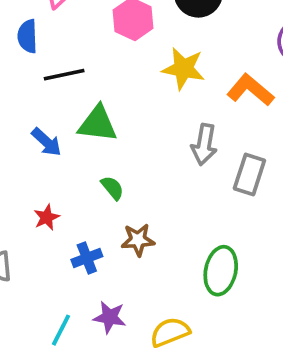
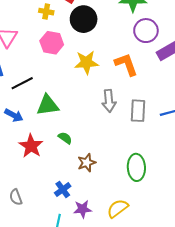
orange L-shape: (250, 90) -> (126, 64), turned 45
blue arrow: (46, 142) -> (14, 115), moved
red star: (47, 217) -> (31, 146), moved, size x1.6
blue cross: (87, 258) -> (63, 189), moved

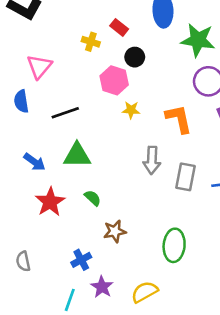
black circle: (84, 19) -> (135, 57), size x0.6
pink hexagon: (52, 43) -> (114, 80), moved
yellow star: (86, 62) -> (131, 110), size x0.6
black line: (22, 83) -> (65, 113), moved
purple star: (83, 209) -> (102, 287), turned 30

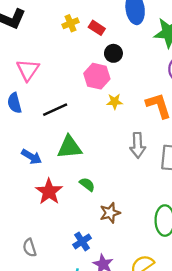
yellow cross: (91, 42) -> (70, 23), moved, turned -35

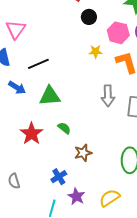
pink hexagon: (97, 76) -> (118, 33), moved
yellow star: (115, 102) -> (96, 52), moved
blue arrow: (31, 157) -> (17, 88), moved

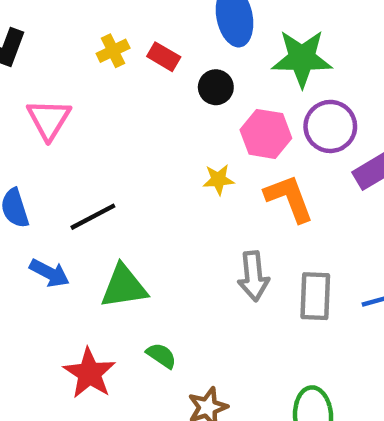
black circle: (89, 17) -> (216, 87), moved
pink triangle: (16, 29) -> (49, 119), moved

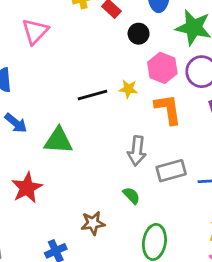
black line: (93, 217) -> (93, 95), moved
gray rectangle: (315, 296) -> (171, 171), turned 60
green semicircle: (161, 356) -> (131, 196), moved

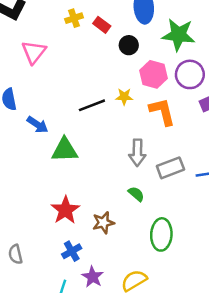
blue arrow: (16, 123) -> (37, 125), moved
red star: (27, 188) -> (65, 210), moved

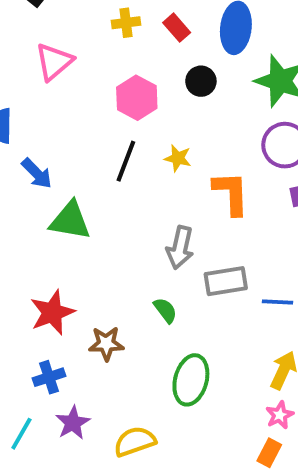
red rectangle: (102, 25) -> (177, 28), moved
pink hexagon: (154, 74) -> (137, 98), moved
black line: (92, 105) -> (126, 161), turned -60

